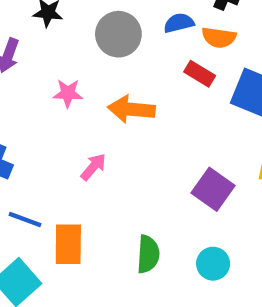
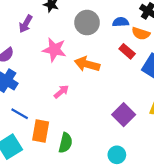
pink star: (68, 93) -> (54, 50), size x1.5
green semicircle: (148, 254) -> (65, 143), moved

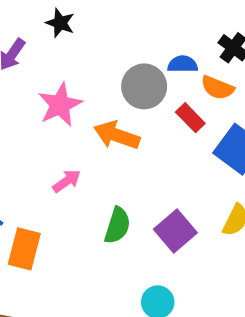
gray circle: (87, 23) -> (144, 86), moved
pink star: (54, 50) -> (60, 105), turned 30
green semicircle: (65, 143) -> (117, 225), moved

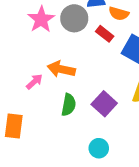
pink star: (60, 105) -> (41, 19), moved
orange arrow: (117, 135) -> (61, 69), moved

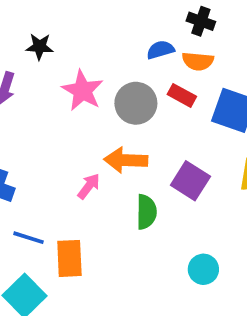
gray circle: (74, 18) -> (136, 103), moved
purple square: (104, 104) -> (190, 181), moved

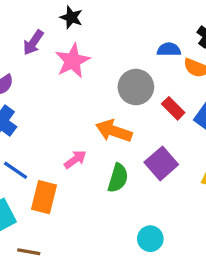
pink star: (82, 91) -> (73, 61), moved
red rectangle: (182, 95) -> (173, 108), moved
pink arrow: (89, 186) -> (75, 159), moved

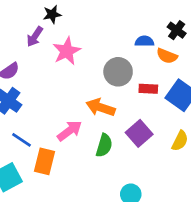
black star: (71, 17) -> (52, 14), moved, turned -30
red rectangle: (173, 108) -> (148, 89), turned -42
pink arrow: (75, 159) -> (70, 131), size x1.4

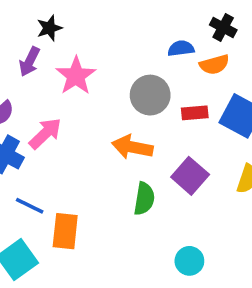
orange semicircle: (167, 56) -> (214, 65), turned -30
pink arrow: (70, 131) -> (45, 133), moved

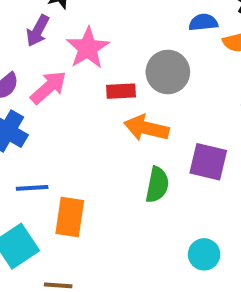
red rectangle: (195, 113) -> (121, 91), moved
pink arrow: (45, 133) -> (48, 87), moved
purple square: (190, 176) -> (208, 162), turned -30
blue line: (30, 206) -> (32, 188), turned -32

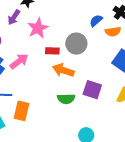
blue semicircle: (203, 22) -> (96, 21), turned -40
pink arrow: (48, 87) -> (19, 61), moved
green semicircle: (157, 185) -> (66, 99), turned 72

